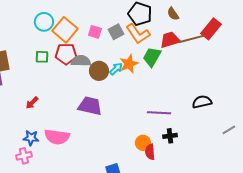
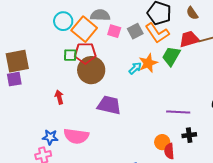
green square: (42, 57) -> (70, 55), moved
gray semicircle: (81, 61) -> (100, 15), moved
brown circle: (99, 71) -> (91, 70), moved, size x1.4
red arrow: (32, 103) -> (59, 97), moved, turned 120

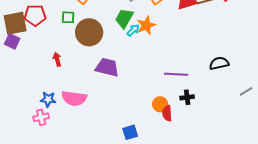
red pentagon: (85, 53) -> (35, 15), moved
green trapezoid: (171, 56) -> (124, 18), moved
purple square: (14, 79) -> (12, 41), turned 35

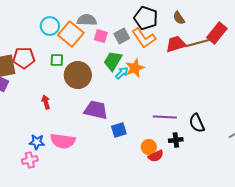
black semicircle: (219, 63) -> (197, 123), moved, turned -102
red semicircle: (167, 113) -> (156, 156), turned -112
blue square: (130, 132) -> (119, 130), moved

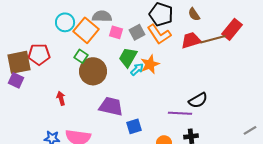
green square: (57, 60) -> (81, 56), moved, turned 32
black semicircle: (197, 123) -> (198, 100), moved, turned -96

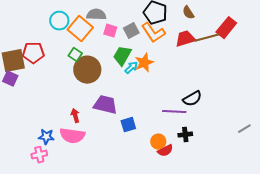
red arrow: (61, 98) -> (75, 116), moved

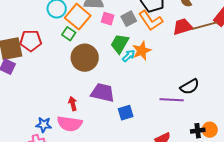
green square: (75, 55) -> (69, 34), moved
black cross: (185, 135) -> (198, 131), moved
orange circle: (158, 142) -> (210, 130), moved

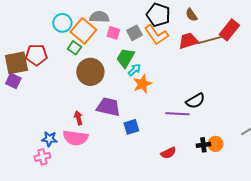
orange star: (142, 51) -> (142, 84), moved

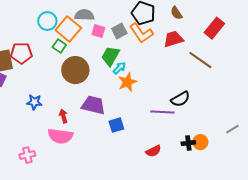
brown line: (210, 40) -> (200, 60), moved, turned 50
blue star: (49, 139) -> (34, 102), moved

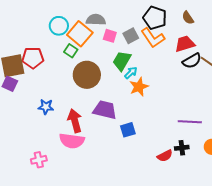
black semicircle: (180, 99) -> (192, 61), moved
purple line: (162, 112) -> (190, 122), moved
red arrow: (63, 116) -> (75, 121), size x1.6
black cross: (188, 143) -> (182, 148), moved

